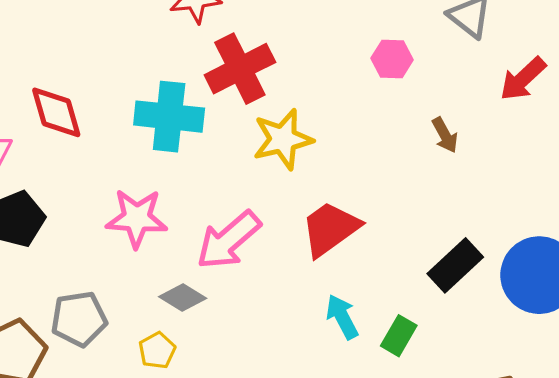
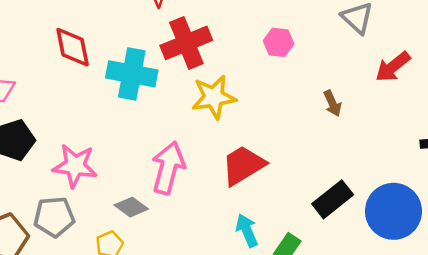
pink hexagon: (392, 59) -> (279, 42), moved
red diamond: (56, 112) -> (73, 47), moved
pink star: (137, 218) -> (75, 166), moved
pink arrow: (229, 240) -> (168, 168), turned 141

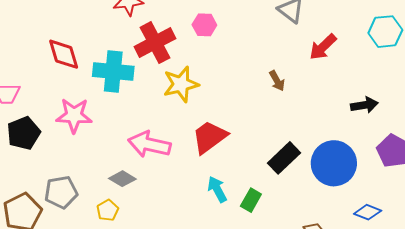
pink hexagon: (279, 42) -> (204, 25), moved
pink star: (75, 166) -> (74, 115), moved
pink arrow: (168, 168) -> (149, 144), turned -87

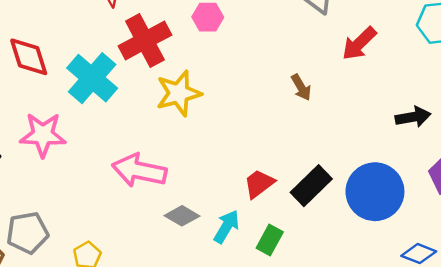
cyan cross: (113, 71) -> (92, 78), turned 36
red trapezoid: (210, 137) -> (259, 184), moved, size x0.7
gray diamond: (122, 179) -> (182, 216), moved
cyan arrow: (217, 189) -> (227, 227), turned 60

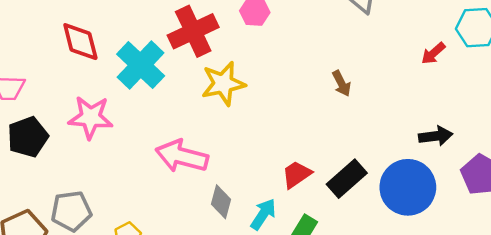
red arrow: (359, 44) -> (433, 53), moved, size x0.7
black arrow: (413, 117) -> (436, 136), moved
gray diamond: (182, 216) -> (221, 202), turned 72

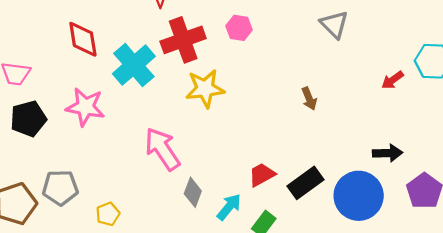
pink arrow: (182, 156) -> (162, 149), turned 36

